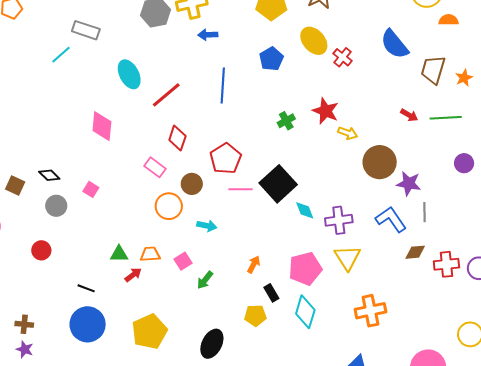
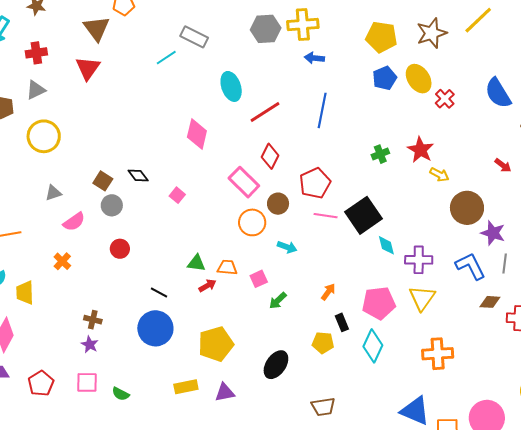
blue pentagon: (271, 59) -> (385, 78), moved
pink rectangle: (155, 167) -> (244, 182), size x1.4
gray circle: (56, 206) -> (112, 205), moved

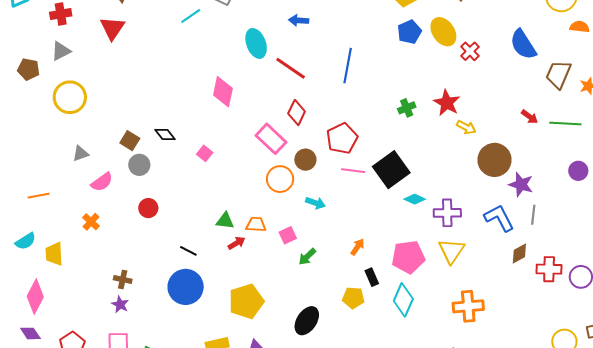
blue arrow: (314, 58) -> (299, 20), moved
red line: (265, 112) -> (291, 68), turned 68
cyan diamond: (386, 245) -> (415, 199), turned -50
brown diamond: (490, 302) -> (519, 253), turned -30

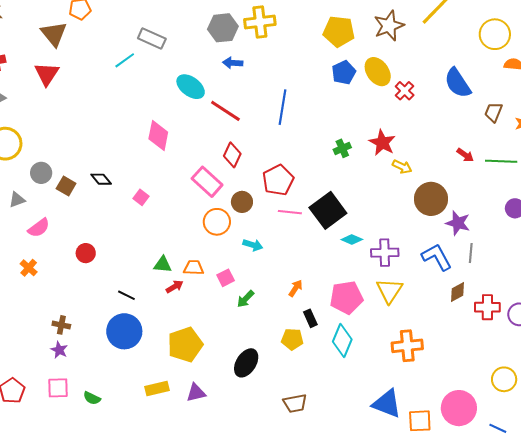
cyan ellipse: (256, 43) -> (191, 87), turned -32
brown trapezoid: (558, 74) -> (493, 112), size x0.7
gray circle: (139, 165) -> (41, 173), moved

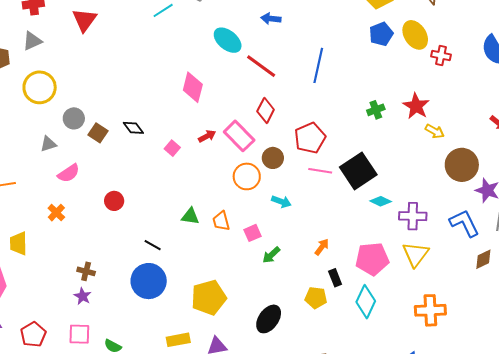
red cross: (405, 91) -> (441, 55), turned -36
orange trapezoid: (194, 268) -> (221, 221), turned -110
red arrow: (175, 287) -> (207, 136), moved

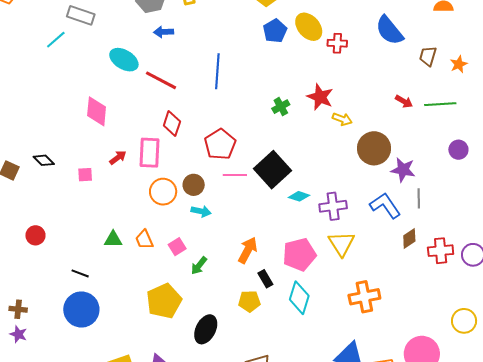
pink rectangle: (239, 136) -> (149, 153), turned 56
pink square: (172, 148) -> (85, 175), turned -35
brown circle: (273, 158) -> (194, 185), moved
orange arrow: (322, 247) -> (248, 250), size x1.5
yellow pentagon: (209, 298) -> (164, 301), moved

